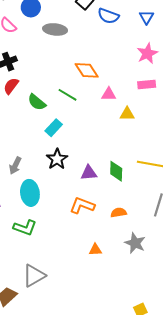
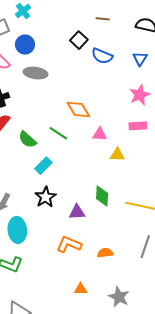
gray ellipse: (55, 29) -> (36, 73), moved
green diamond: (116, 171) -> (102, 196), moved
gray star: (135, 243) -> (119, 297), moved

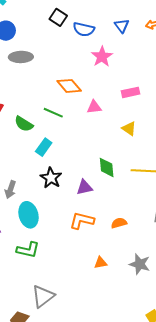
pink star: (140, 95) -> (102, 57), moved
yellow triangle: (117, 155) -> (129, 129), moved, turned 42

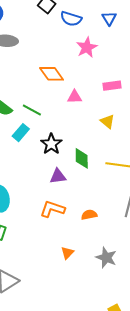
green line: (53, 113) -> (32, 110), moved
black star: (51, 178) -> (51, 144), moved
orange triangle: (101, 263) -> (67, 253), turned -40

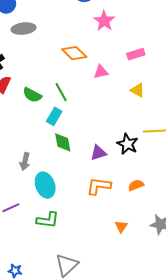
green line: (32, 110) -> (61, 92), turned 42
black star: (51, 144) -> (127, 144), moved
green diamond: (82, 158) -> (63, 142), moved

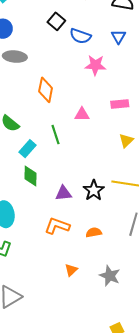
pink star: (104, 21) -> (95, 65), turned 30
orange diamond: (74, 53) -> (46, 90), moved, turned 45
yellow triangle: (138, 90) -> (126, 141), moved, turned 35
green line: (61, 92) -> (55, 135), moved

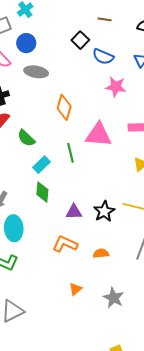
pink triangle: (82, 114) -> (98, 135), size x1.8

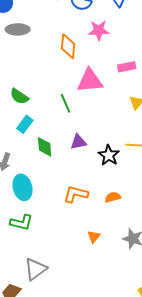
orange diamond: (64, 107) -> (68, 46), moved
cyan rectangle: (41, 165) -> (25, 124), moved
purple triangle: (74, 212) -> (78, 142), moved

